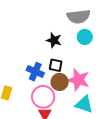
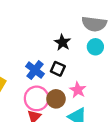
pink star: (78, 80) -> (78, 90), size x0.7
brown circle: (60, 82) -> (56, 99), moved

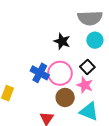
black square: (58, 69) -> (87, 67), moved, turned 32
pink circle: (37, 98) -> (60, 73), moved

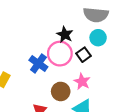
black square: (87, 67) -> (84, 55), moved
pink circle: (60, 73) -> (60, 54), moved

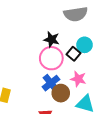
cyan circle: (98, 38) -> (84, 45), moved
blue cross: (38, 63) -> (51, 83), moved, turned 30

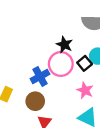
blue cross: (51, 83) -> (40, 76), moved
brown circle: (61, 93) -> (35, 101), moved

